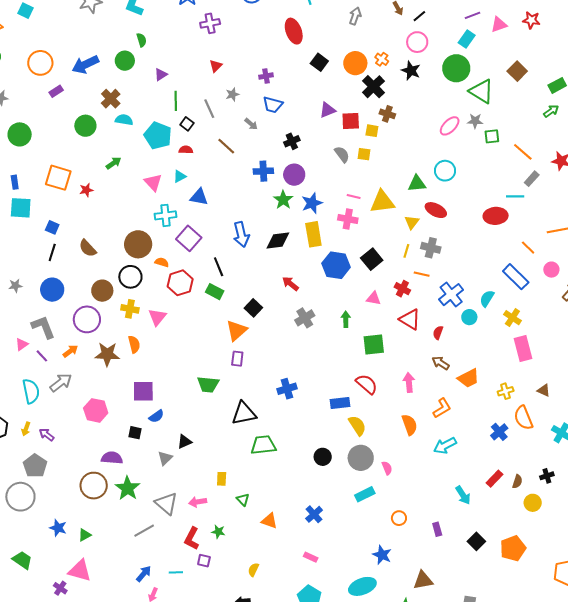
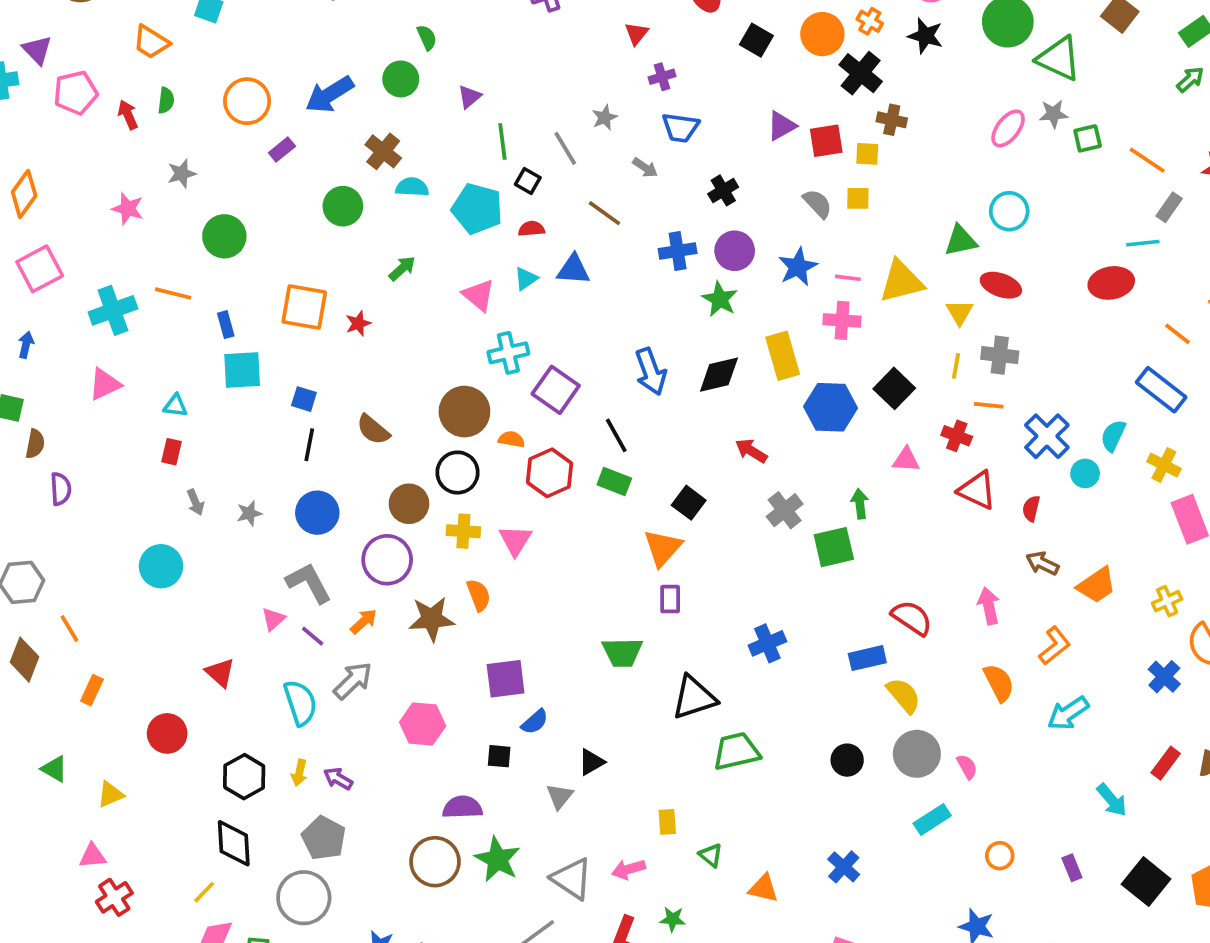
red triangle: (216, 66) -> (636, 34), moved
blue triangle: (199, 197) -> (573, 270), moved
blue star: (312, 203) -> (798, 267), moved
green square: (374, 345) -> (834, 547), moved
black square: (476, 541) -> (1146, 882), size x1.4

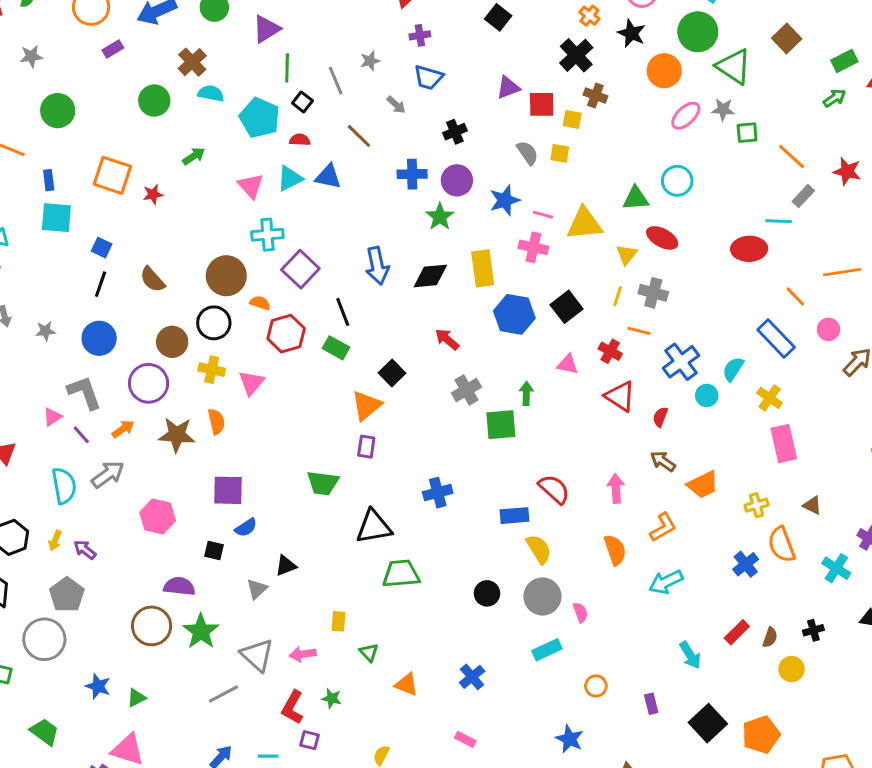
orange circle: (822, 34) -> (664, 71), moved
purple triangle: (470, 97) -> (266, 29), size x1.5
cyan triangle: (526, 279) -> (290, 178), size x1.4

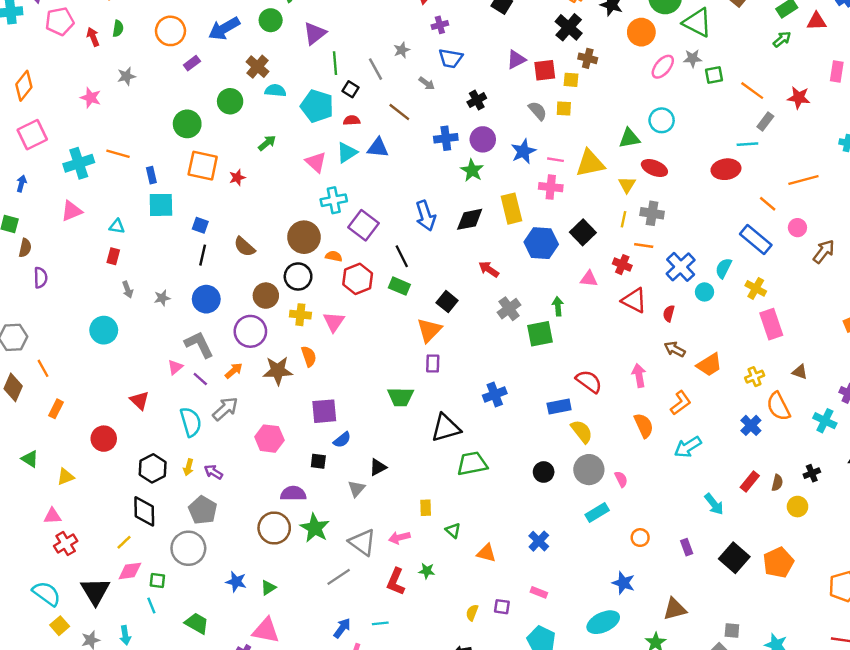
green circle: (58, 111) -> (187, 124), moved
purple square: (309, 740) -> (502, 607), moved

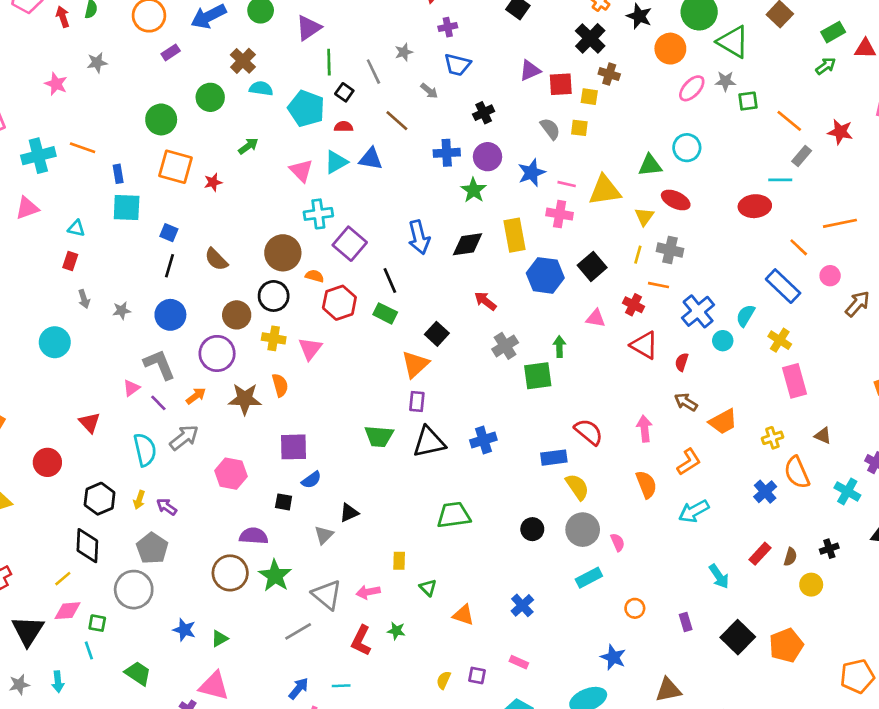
black triangle: (446, 428) -> (429, 442), moved

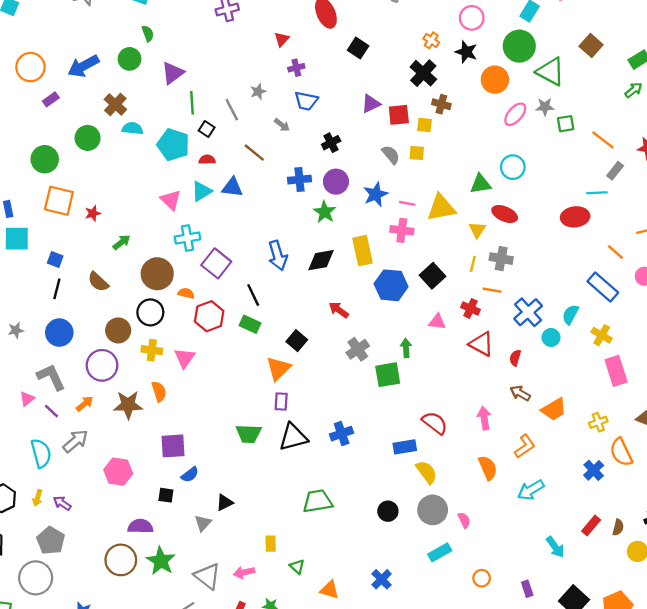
green arrow: (248, 146) -> (121, 242), moved

